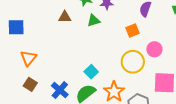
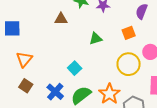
green triangle: (93, 21) -> (96, 39), moved
cyan square: (91, 72) -> (75, 68), moved

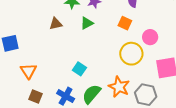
orange square: (129, 33) -> (125, 23), turned -32
green triangle: (96, 39) -> (87, 23), moved

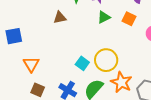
green triangle: (87, 23) -> (104, 17), moved
yellow circle: (131, 54) -> (106, 60), moved

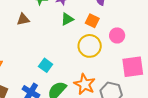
yellow circle: (106, 60) -> (90, 46), moved

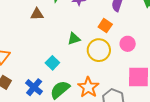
green triangle: (67, 19) -> (74, 39), moved

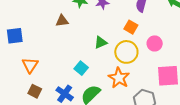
orange star: (88, 87) -> (119, 78), moved

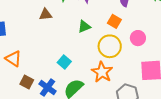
green triangle: (101, 42) -> (84, 27), moved
orange triangle: (30, 65) -> (13, 59), turned -30
brown square: (35, 91) -> (27, 82), moved

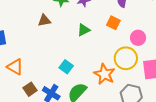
yellow circle: (110, 46) -> (126, 58), moved
brown square: (27, 82) -> (30, 89), turned 32

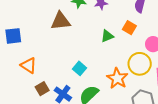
brown triangle: (44, 21) -> (61, 21), size x1.5
green triangle: (84, 30) -> (107, 36), moved

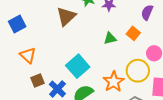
brown triangle: (61, 21) -> (66, 16), turned -45
blue square: (13, 36) -> (17, 24), turned -30
cyan square: (79, 68) -> (78, 66), size x1.6

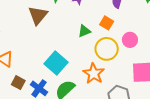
yellow circle: (138, 71) -> (107, 49), moved
brown square: (38, 80) -> (18, 83), turned -32

